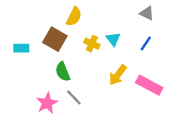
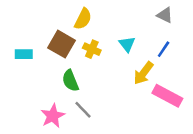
yellow cross: (92, 44) -> (92, 49), moved
yellow arrow: (118, 75) -> (143, 73), moved

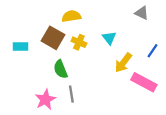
yellow semicircle: (83, 19) -> (71, 16), turned -126
blue line: (164, 49) -> (152, 51), moved
gray line: (83, 110) -> (71, 94), turned 35

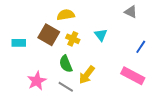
yellow arrow: (123, 63) -> (87, 75), moved
green semicircle: (61, 69) -> (66, 64), moved
gray line: (71, 94) -> (66, 87), turned -49
pink star: (45, 100) -> (37, 81), moved

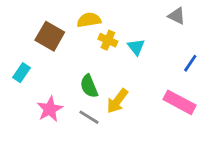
brown square: (49, 35) -> (50, 36), moved
yellow cross: (73, 39) -> (108, 40), moved
cyan rectangle: (19, 43) -> (21, 73), moved, turned -56

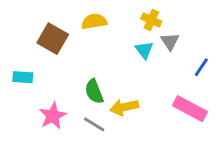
gray triangle: (177, 16) -> (170, 41), moved, turned 30
yellow cross: (108, 40) -> (151, 20), moved
cyan rectangle: (21, 73) -> (23, 77), turned 60
yellow arrow: (117, 101) -> (124, 107), turned 40

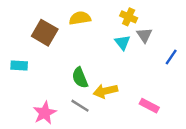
pink rectangle: (190, 109) -> (149, 106), moved, size x0.7
pink star: (53, 116) -> (45, 113), moved

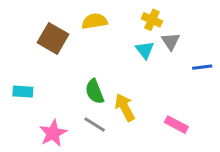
blue line: (171, 57) -> (202, 67), turned 49
cyan rectangle: (19, 66) -> (23, 92), moved
yellow arrow: (105, 91) -> (125, 107), turned 75

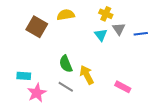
blue line: (202, 67) -> (141, 34), moved
cyan rectangle: (23, 92) -> (24, 76), moved

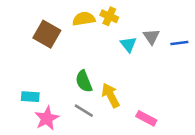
yellow cross: (106, 14) -> (109, 16), moved
pink rectangle: (123, 87) -> (146, 118), moved

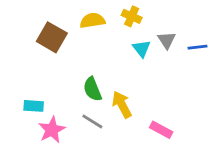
yellow cross: (109, 16) -> (132, 16), moved

